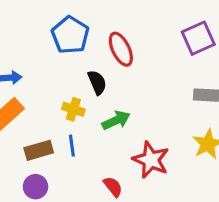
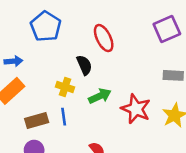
blue pentagon: (70, 35) -> (46, 26), moved
red star: (151, 160) -> (136, 109), moved

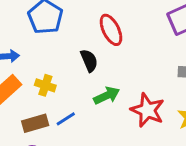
yellow cross: (65, 87) -> (45, 85), moved
blue line: (64, 117) -> (66, 119), turned 66

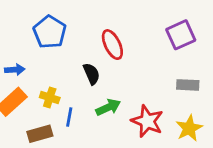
blue line: (66, 119) -> (69, 117), moved, turned -48

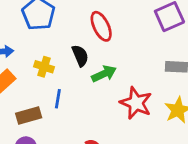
yellow cross: (50, 98) -> (44, 67), moved
green arrow: (108, 107) -> (104, 74), moved

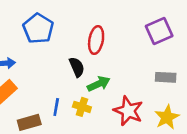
red ellipse: (101, 26) -> (96, 40), turned 36
yellow cross: (44, 67) -> (82, 107), moved

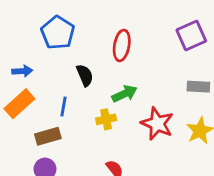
black semicircle: (77, 67) -> (85, 75), moved
blue line: (56, 107) -> (63, 107), moved
yellow cross: (82, 107) -> (106, 119), turned -30

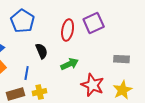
purple square: (191, 36) -> (94, 23), moved
yellow cross: (106, 119) -> (40, 92), moved

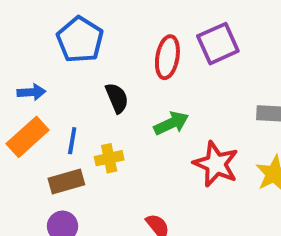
blue line: (27, 73) -> (72, 141), moved
yellow cross: (40, 92) -> (109, 158), moved

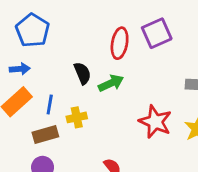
blue pentagon: (80, 40) -> (33, 30), moved
green arrow: (171, 123) -> (111, 83), moved

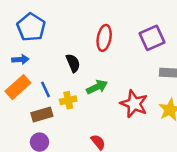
purple square: (157, 33) -> (152, 38), moved
green arrow: (111, 83) -> (97, 87), moved
blue line: (50, 105) -> (45, 89), turned -35

